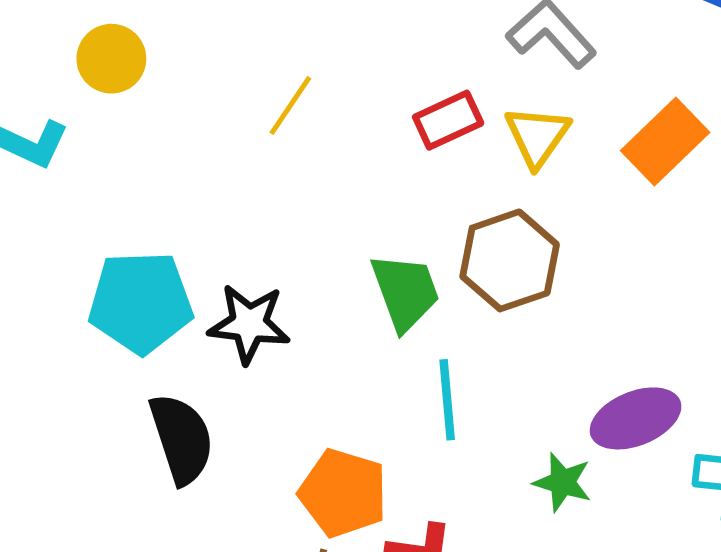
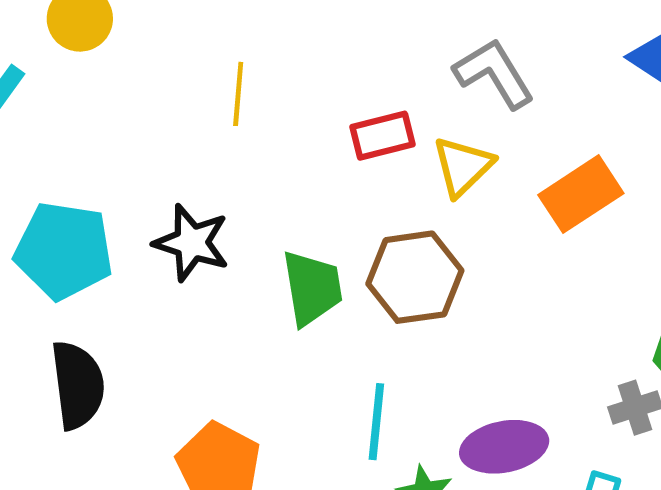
yellow line: (290, 106) -> (238, 94), turned -40
black star: (249, 324) -> (192, 243), moved
cyan line: (447, 400) -> (376, 422), moved

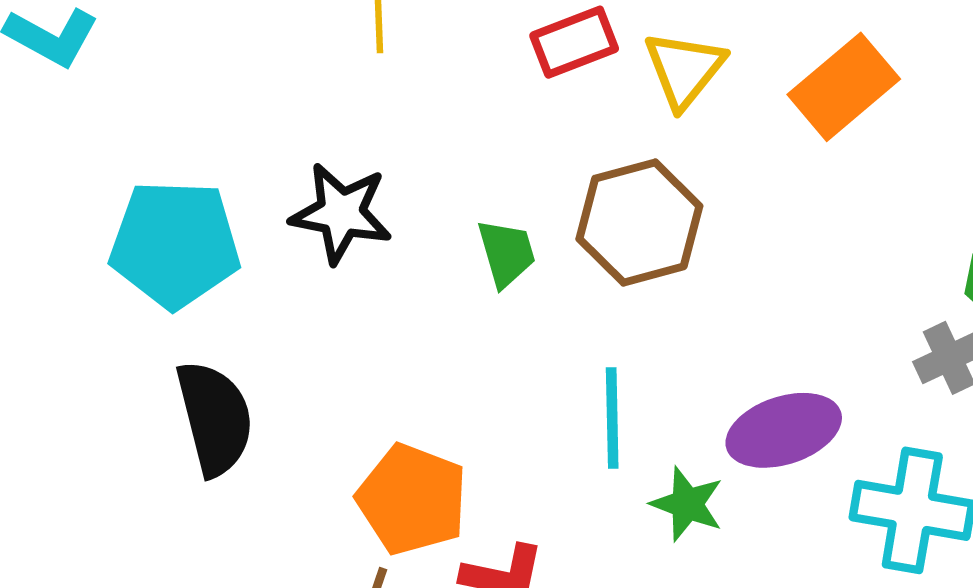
green trapezoid: (312, 288) -> (506, 253), size x0.7

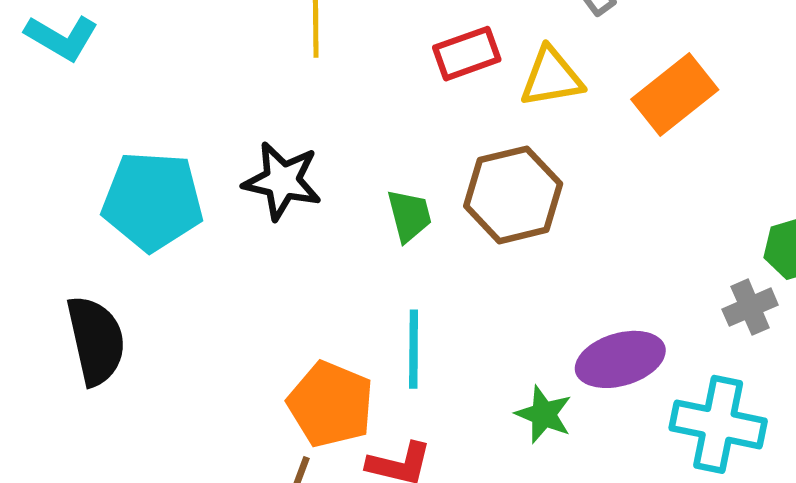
yellow triangle: (684, 69) -> (552, 77), turned 40
black semicircle: (215, 418) -> (96, 340), moved
cyan line: (612, 418) -> (414, 349), moved

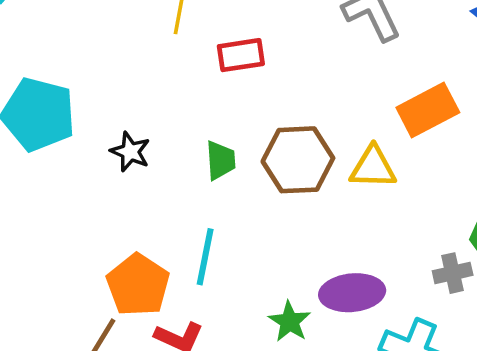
red rectangle: (467, 54) -> (241, 55), moved
yellow triangle: (552, 77) -> (373, 167), moved
black star: (282, 181) -> (130, 152), moved, size x0.7

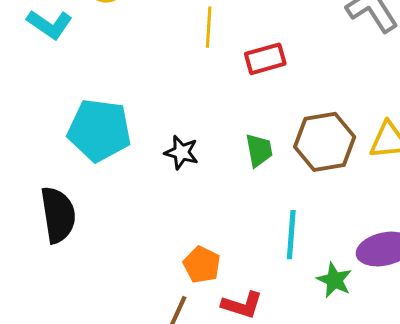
cyan line: (205, 257) -> (291, 235), moved
orange pentagon: (138, 285) -> (202, 265), size x0.7

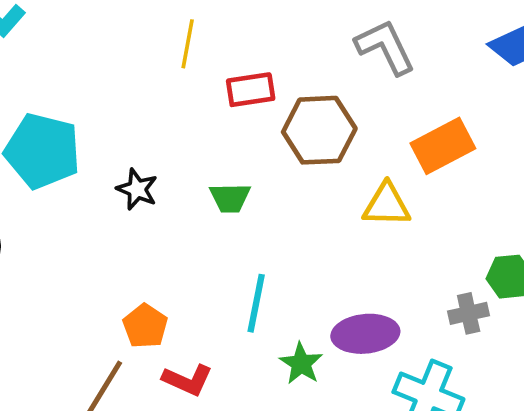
brown hexagon: (325, 142) -> (319, 130), moved
green trapezoid: (259, 150) -> (230, 198), turned 93

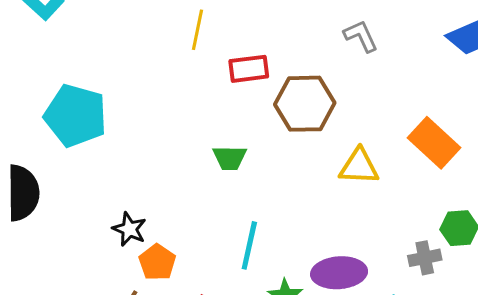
gray L-shape: (385, 47) -> (361, 36), size x0.7
orange rectangle: (443, 146) -> (434, 143), moved, turned 69
black star: (137, 189) -> (129, 229), moved

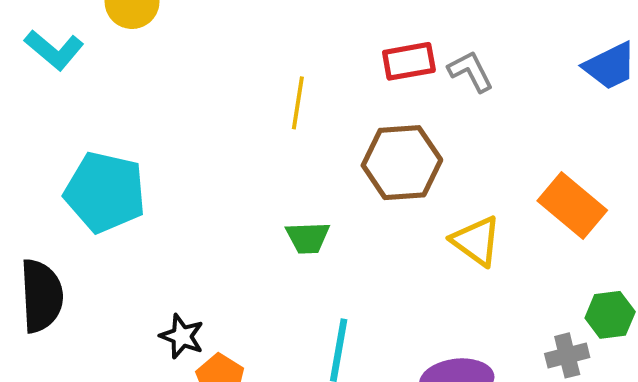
yellow line: (198, 30) -> (298, 103), moved
red rectangle: (249, 69) -> (409, 61), moved
yellow triangle: (359, 167) -> (476, 241), turned 36

